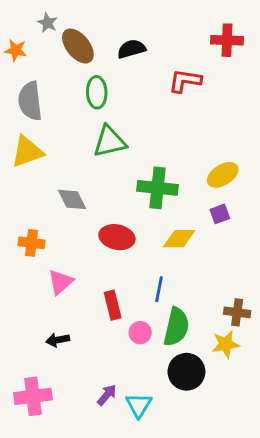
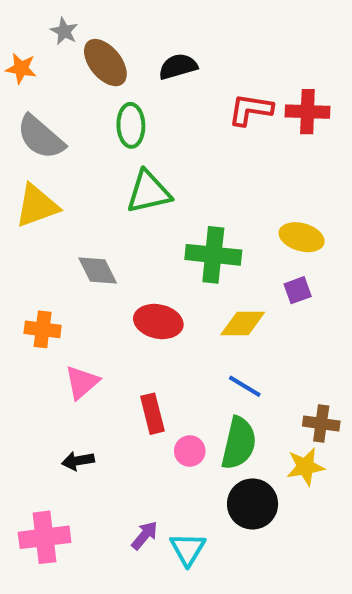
red cross: (227, 40) -> (307, 112), moved
gray semicircle: (30, 101) -> (41, 137), turned -42
yellow ellipse: (223, 175) -> (302, 237), turned 48
blue line: (159, 289) -> (245, 386), moved, turned -70

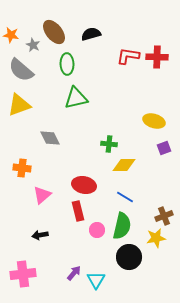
gray star: (64, 31) -> (33, 45), moved
green cross: (213, 255) -> (109, 144), moved, size x0.6
purple square: (298, 290) -> (164, 148), moved
red ellipse: (158, 322) -> (84, 185), moved
brown cross: (321, 424) -> (164, 216), turned -30

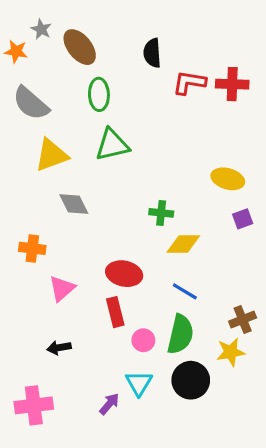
black semicircle: (91, 34) -> (152, 53), moved, turned -78
gray star: (33, 45) -> (41, 29), moved
yellow triangle: (19, 105) -> (52, 155), moved
cyan triangle: (96, 280) -> (139, 383), moved

